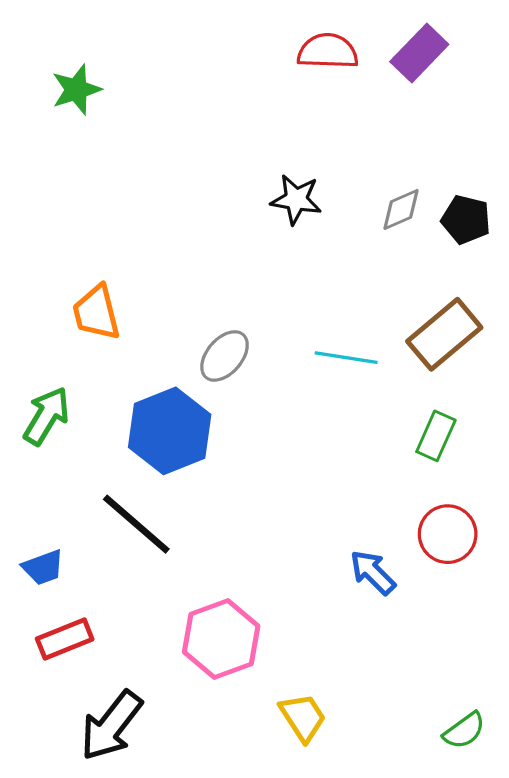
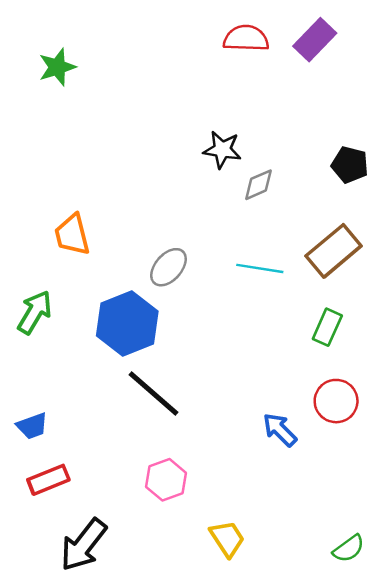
gray diamond: (401, 209) -> (259, 185), moved
black line: (136, 524) -> (153, 394), moved
pink hexagon: (221, 639) -> (166, 480), size x0.7

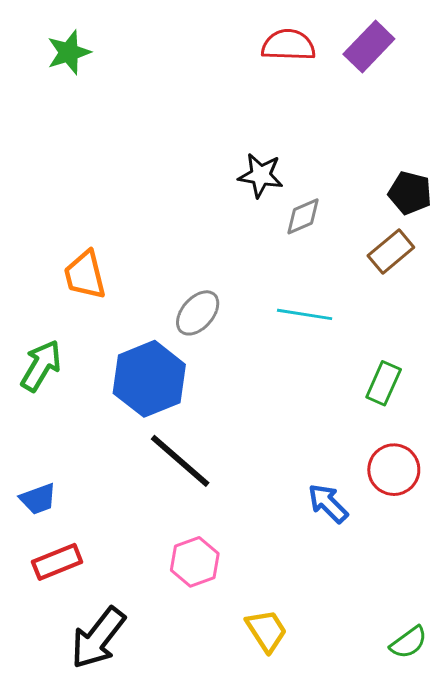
green star: (57, 67) -> (69, 52), moved
brown rectangle: (334, 251) -> (391, 251), moved, size x0.7

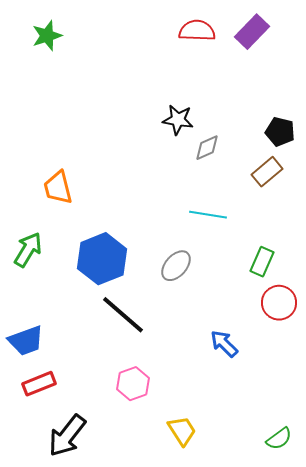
gray ellipse: (198, 313) -> (176, 266), moved
red circle: (394, 470) -> (279, 303), moved
blue trapezoid: (38, 499) -> (26, 341), size x1.4

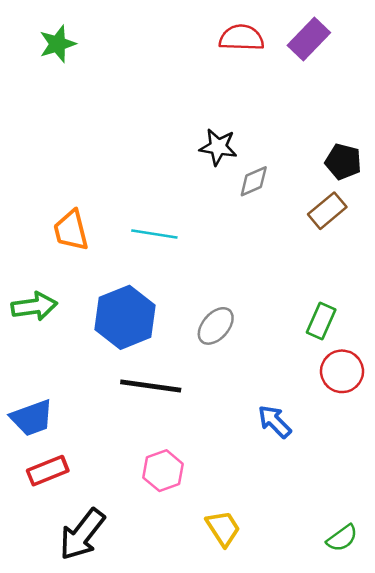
cyan line: (208, 215) -> (154, 234), moved
green arrow: (28, 250) -> (34, 306), turned 51
black line: (123, 315) -> (151, 386), turned -33

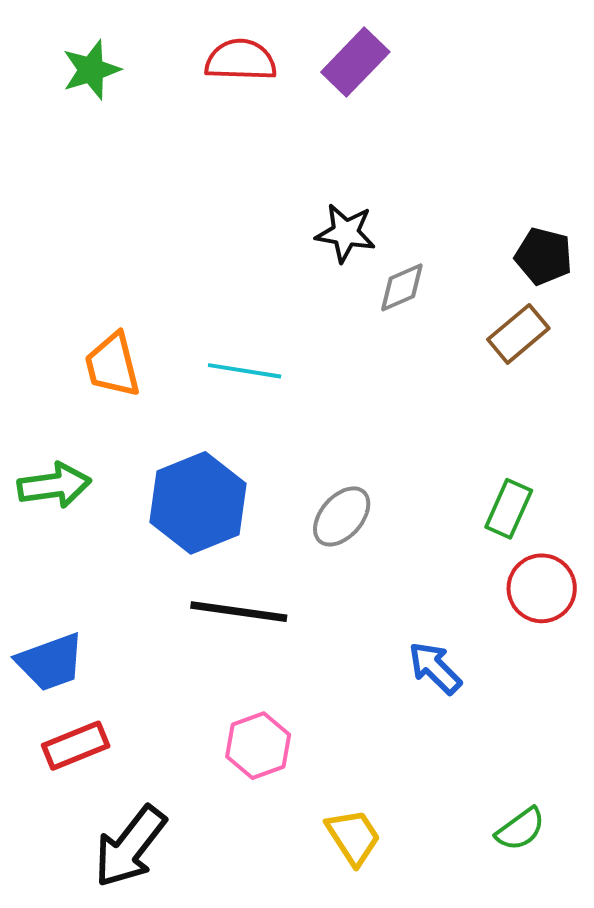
red semicircle: (241, 38) -> (241, 60), moved
purple rectangle: (309, 39) -> (355, 62), moved
green semicircle: (342, 538) -> (520, 829), moved

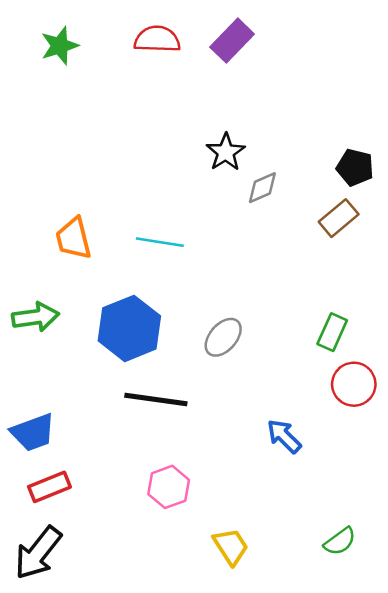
black star: (346, 233) -> (226, 152), turned 30
black arrow: (130, 847) -> (38, 553), moved

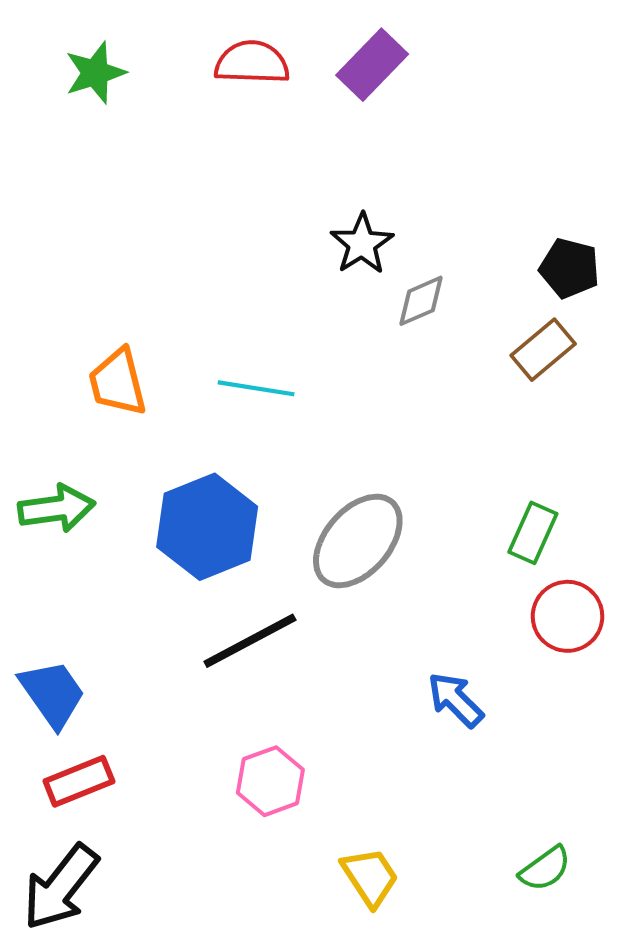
gray ellipse: (223, 337) -> (358, 541), size x1.5
black line: (156, 399) -> (250, 641), turned -36
blue trapezoid: (33, 432) -> (52, 694), turned -105

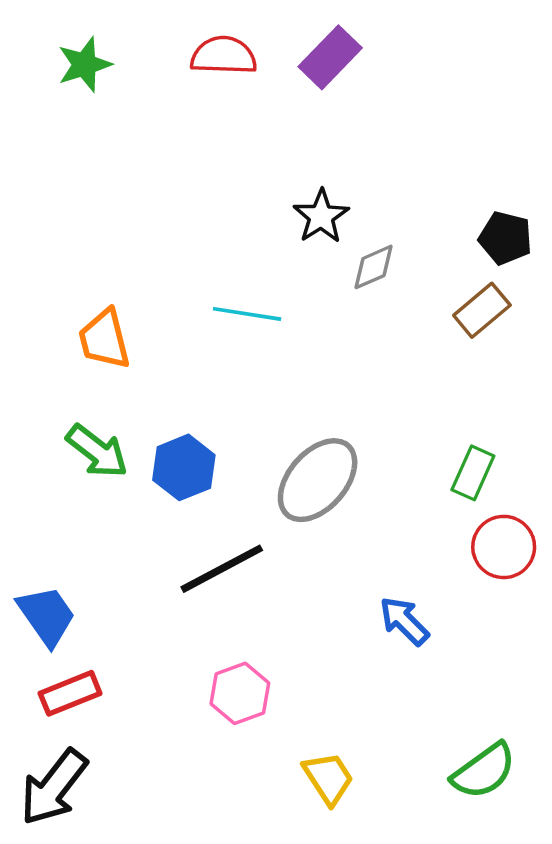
cyan line: (256, 388) -> (247, 314), moved
green arrow: (57, 508) -> (97, 451), moved, turned 46
blue hexagon: (207, 527) -> (184, 467), size x0.7
green semicircle: (545, 869) -> (484, 771), size x1.4

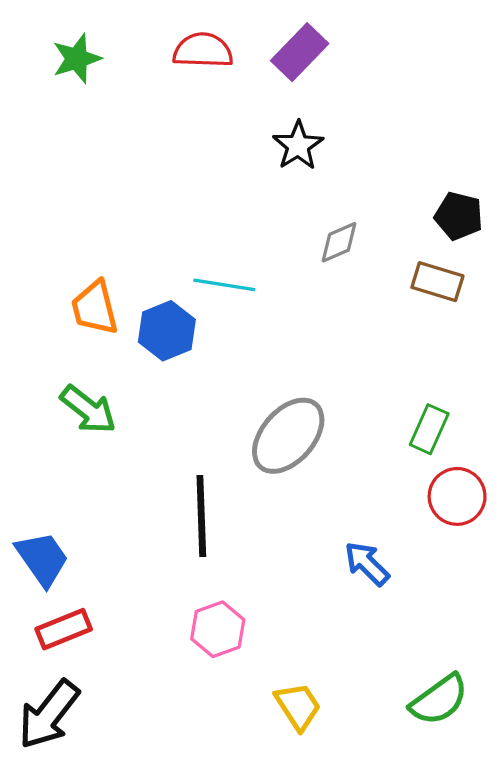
black star: (321, 216) -> (298, 146), moved
brown rectangle: (482, 310) -> (437, 282), turned 57
blue hexagon: (184, 467) -> (167, 331), moved
black line: (222, 569) -> (201, 516), turned -64

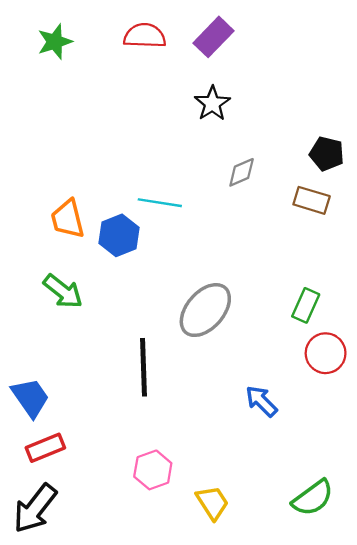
pink hexagon: (218, 629) -> (153, 470), moved

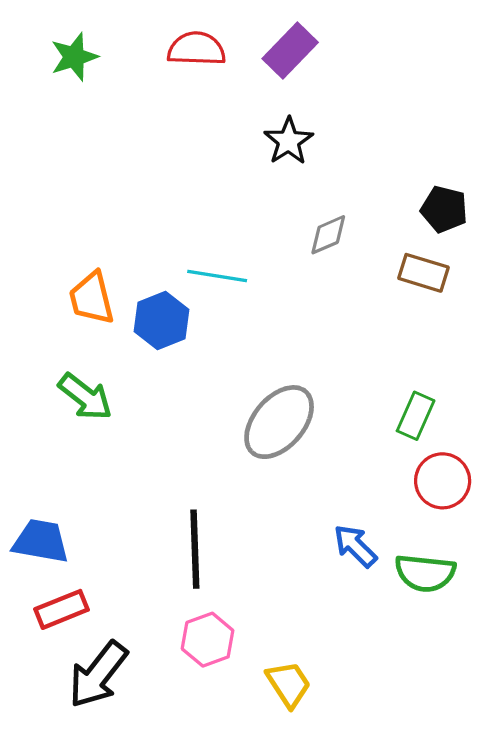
black line: (143, 367) -> (195, 549), moved
blue trapezoid: (30, 398) -> (41, 541), turned -45
green semicircle: (313, 498) -> (425, 573), moved, turned 42
black arrow: (35, 508) -> (98, 675), moved

